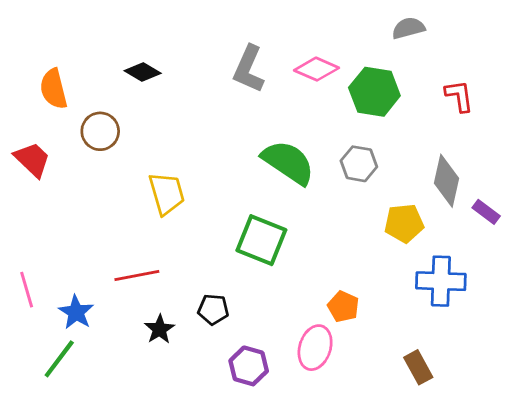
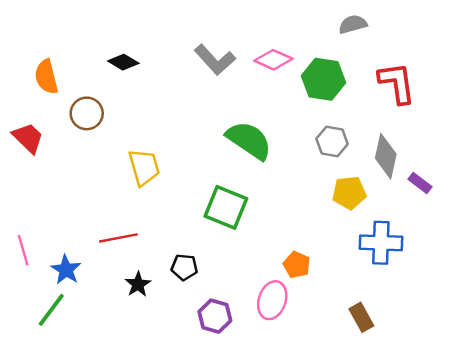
gray L-shape: (249, 69) -> (215, 60), turned -66
red L-shape: (459, 96) -> (397, 83), size x1.5
gray hexagon: (359, 164) -> (332, 141), moved

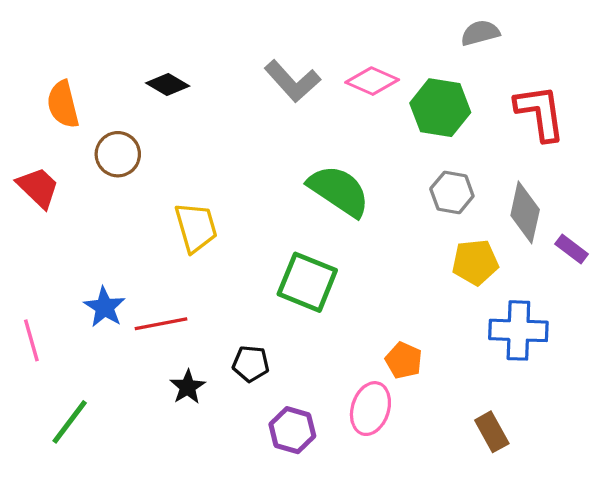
blue star: (66, 270) -> (105, 307), moved

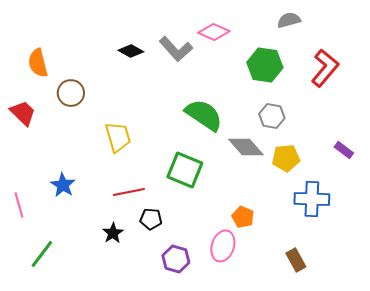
pink diamond: (372, 81) -> (214, 32), moved
black diamond: (168, 84) -> (131, 51), moved
red L-shape: (540, 113) -> (325, 68), turned 48
gray diamond: (525, 212) -> (246, 147), moved, turned -54
red line: (161, 324) -> (129, 192), moved

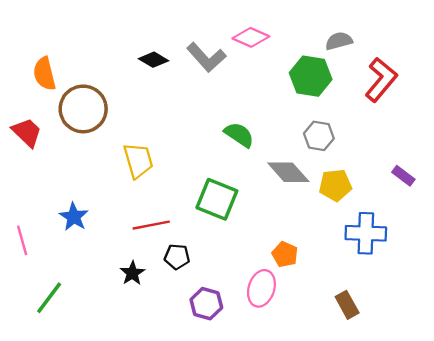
gray semicircle: (289, 20) -> (339, 41), moved
brown circle: (71, 93) -> (83, 109), size x1.5
green semicircle: (204, 115) -> (239, 135), size x0.7

